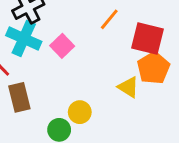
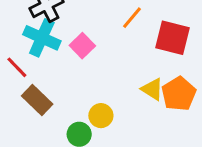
orange pentagon: (153, 68) -> (179, 94), moved
brown rectangle: (19, 97) -> (37, 100), turned -32

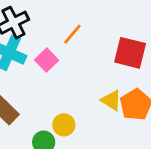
orange line: (132, 18) -> (72, 34), moved

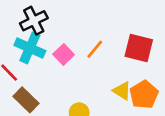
orange line: (72, 34) -> (95, 49), moved

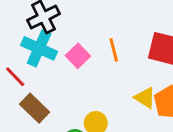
orange line: (95, 49) -> (114, 50), turned -54

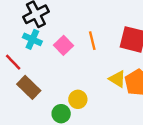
cyan cross: (39, 48) -> (32, 39), size x0.7

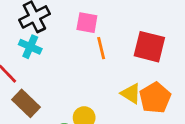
pink square: (63, 45) -> (87, 23), moved, turned -36

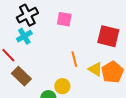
cyan cross: (30, 47) -> (24, 36), turned 35
orange line: (101, 48) -> (74, 59), moved

